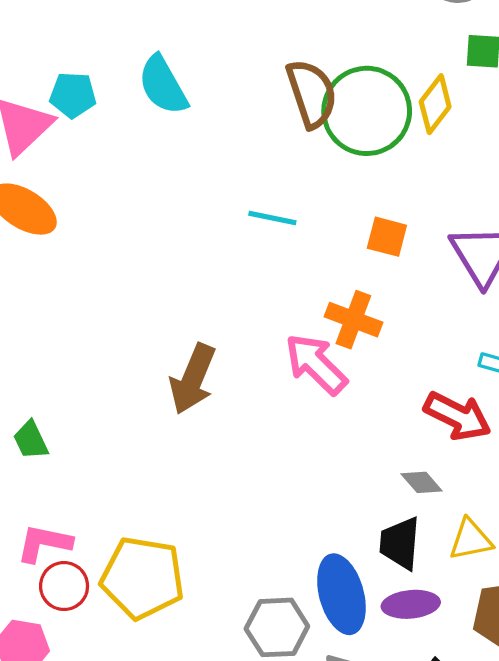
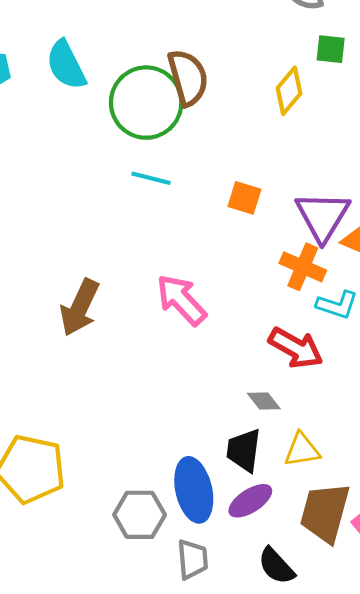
green circle: (367, 111) -> (146, 103), moved
orange cross: (353, 320) -> (303, 267), moved
purple ellipse: (411, 604) -> (250, 501), turned -30

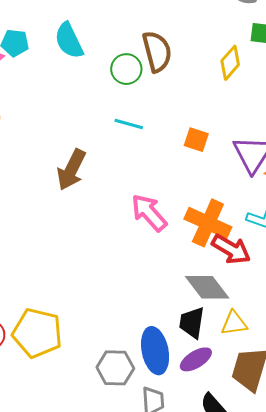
green circle: (146, 103) -> (126, 69), size x0.6
orange cross: (303, 267) -> (208, 223), moved, size x1.4
brown arrow: (80, 307) -> (71, 170), moved
gray diamond: (264, 401) -> (207, 287), size x1.8

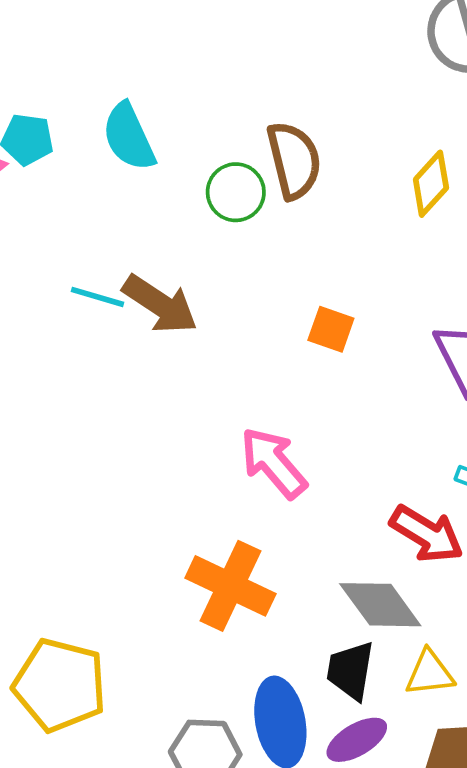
cyan line: (129, 124) -> (97, 297), moved
orange square: (196, 140) -> (331, 329), moved
brown arrow: (71, 170) -> (160, 304), moved, turned -84
orange cross: (208, 223) -> (230, 586), moved

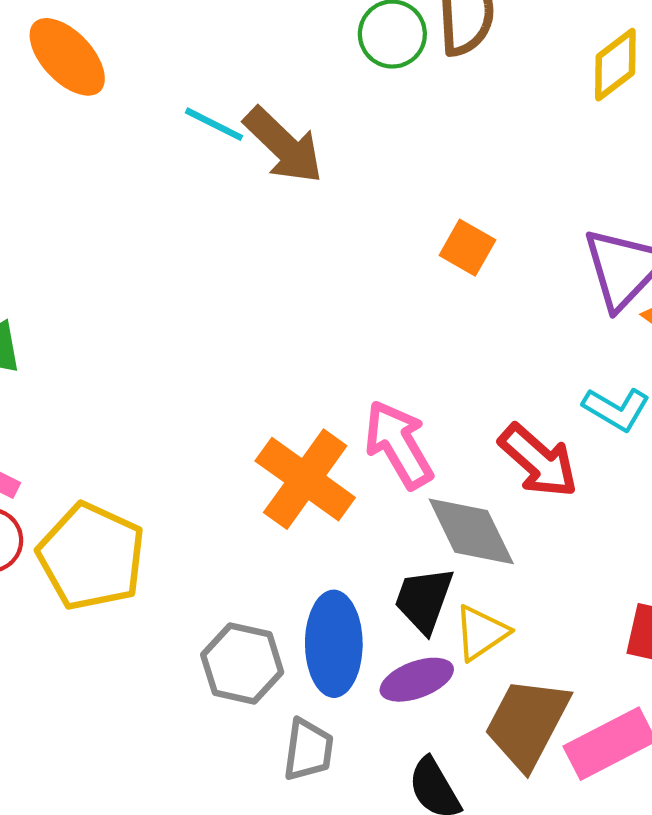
orange square: (331, 329) -> (467, 248), moved
pink arrow: (273, 463) -> (399, 444), moved
yellow triangle: (430, 673) -> (481, 633), moved, turned -38

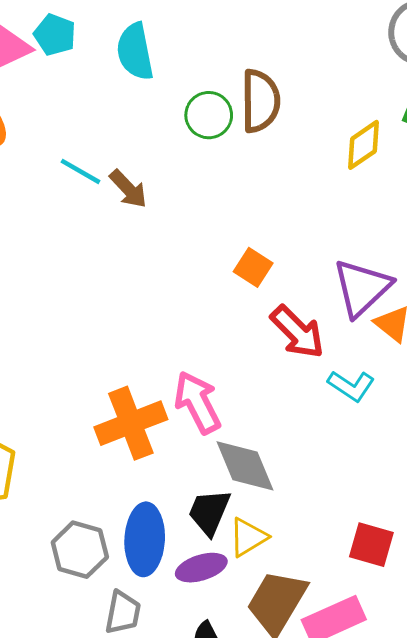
brown arrow: (283, 145) -> (128, 189), size x0.7
red arrow: (538, 461) -> (297, 332), moved
orange cross: (305, 479) -> (131, 423), turned 30

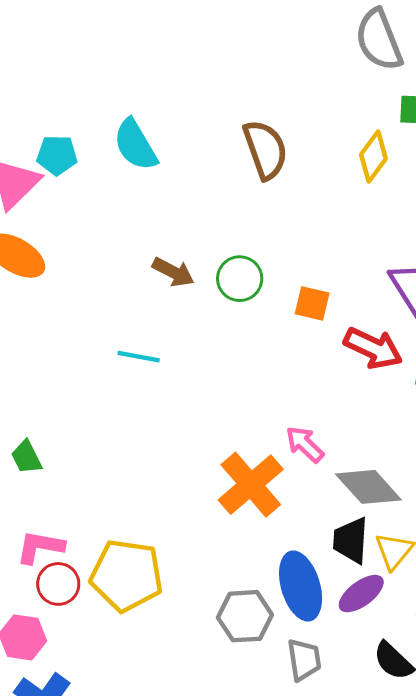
green circle: (209, 115) -> (240, 279), moved
cyan line: (81, 171) -> (139, 357), moved
pink arrow: (198, 402) -> (305, 444), size x0.7

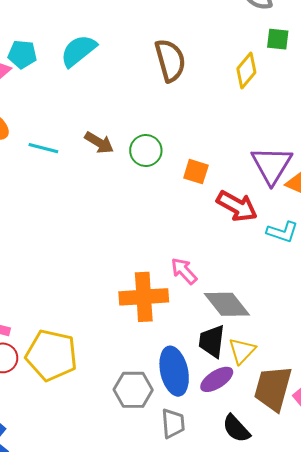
cyan semicircle: (135, 145) -> (78, 51), turned 78
cyan line: (139, 357) -> (43, 148), moved
orange cross: (251, 485) -> (144, 297), turned 33

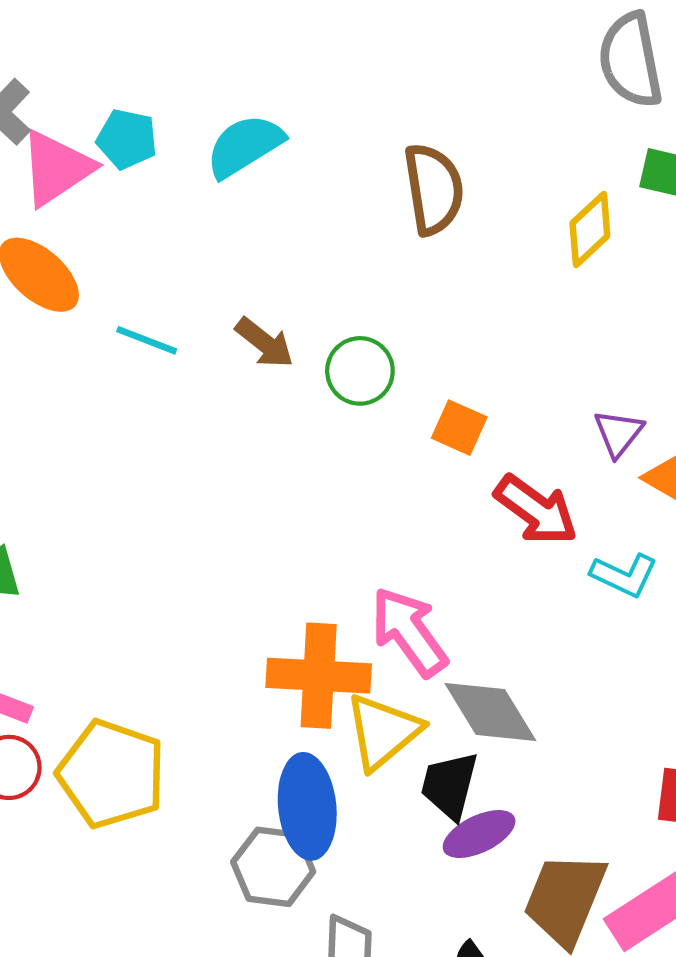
purple triangle: (272, 165) -> (618, 433), size x0.6
pink arrow: (184, 271) -> (409, 632), size x1.5
yellow triangle: (242, 351) -> (383, 732), moved, size x1.4
blue ellipse: (174, 371) -> (307, 806), moved
purple ellipse: (217, 379) -> (479, 834), moved

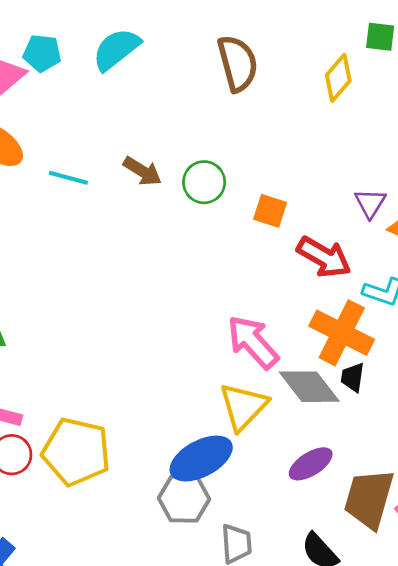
orange cross: (319, 676) -> (342, 333), moved, turned 30
black trapezoid: (450, 785) -> (353, 377), moved, size x0.7
blue ellipse: (307, 806) -> (201, 458), turned 74

